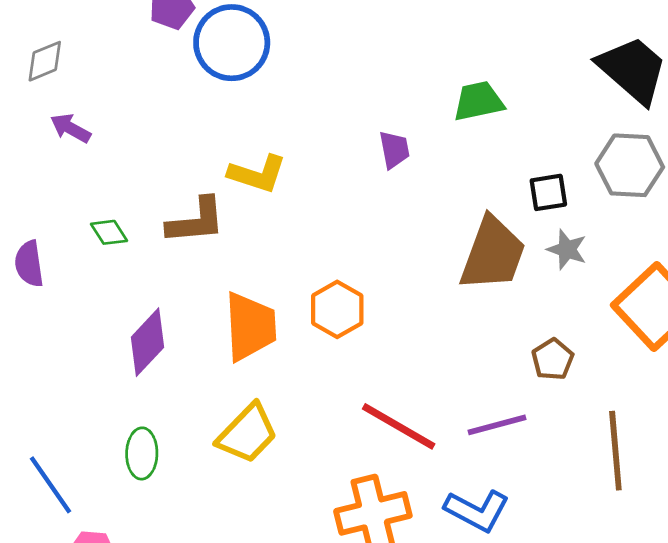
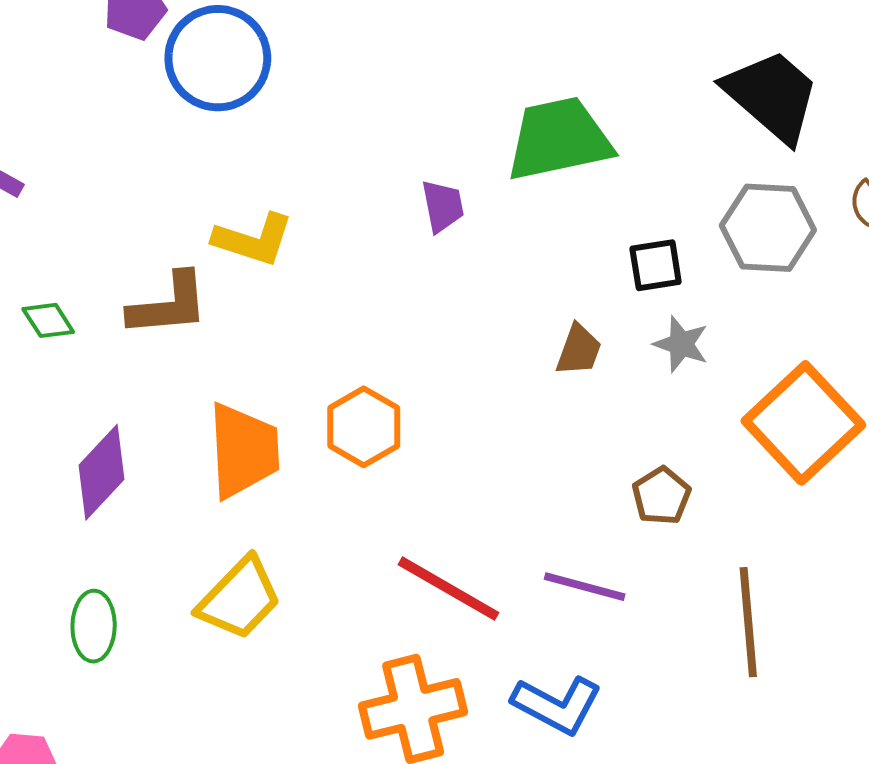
green trapezoid: (478, 101) -> (559, 139), size x1.5
brown trapezoid: (493, 254) -> (579, 350), size x0.5
purple line: (497, 425) -> (585, 587), turned 30

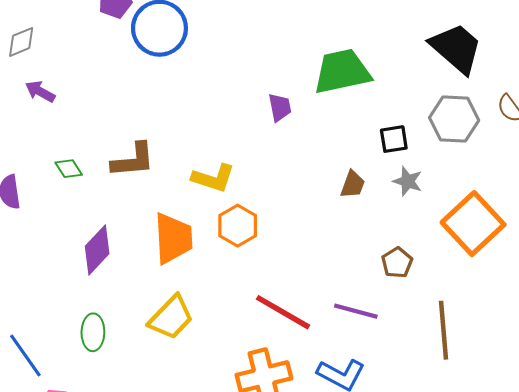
yellow L-shape: (253, 240) -> (213, 178), moved

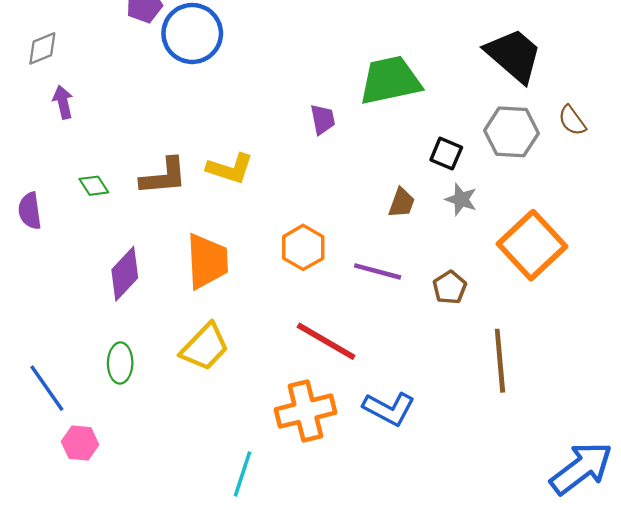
purple arrow: (40, 92) -> (63, 102), turned 48
black square: (394, 139) -> (446, 154), turned 32
yellow L-shape: (213, 178) -> (230, 168), moved
orange hexagon: (238, 226) -> (303, 247), moved
purple line: (356, 311) -> (378, 271), moved

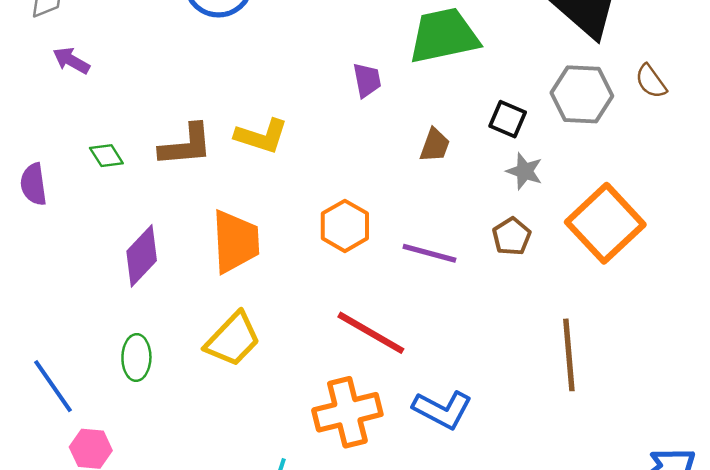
purple arrow: (63, 102) -> (71, 61), turned -48
brown trapezoid: (402, 203) -> (435, 145), moved
brown pentagon: (450, 287) -> (512, 236), moved

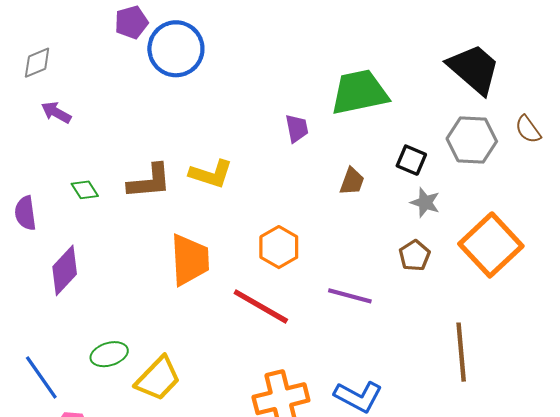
purple line: (429, 253) -> (350, 296), moved
purple diamond: (142, 256) -> (65, 270), moved
red line: (371, 333) -> (261, 306), moved
yellow trapezoid: (233, 339) -> (158, 379), moved
green ellipse: (136, 358) -> (109, 354), turned 72

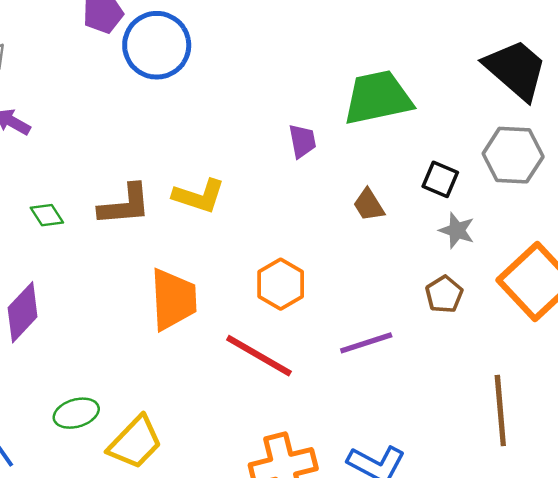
brown trapezoid: (352, 181) -> (369, 205), turned 128
purple line: (350, 296) -> (366, 343), turned -33

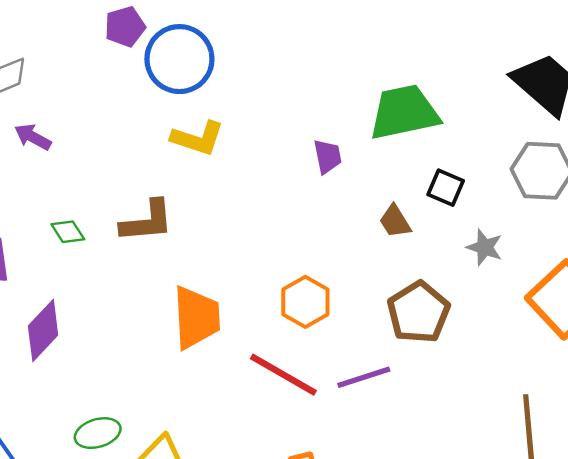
black square: (440, 179) -> (446, 188), moved
yellow L-shape: (199, 196) -> (198, 138), moved
brown pentagon: (444, 294) -> (418, 312), moved, size x1.6
purple line: (366, 343) -> (364, 377), moved

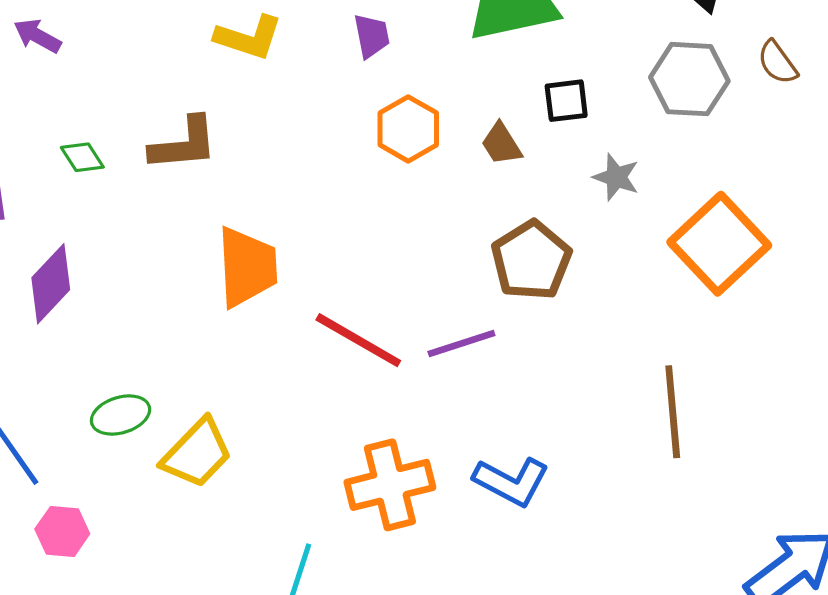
purple trapezoid: (328, 156) -> (372, 36), moved
black square: (446, 188) -> (566, 101), turned -30
orange hexagon: (305, 302) -> (408, 129), moved

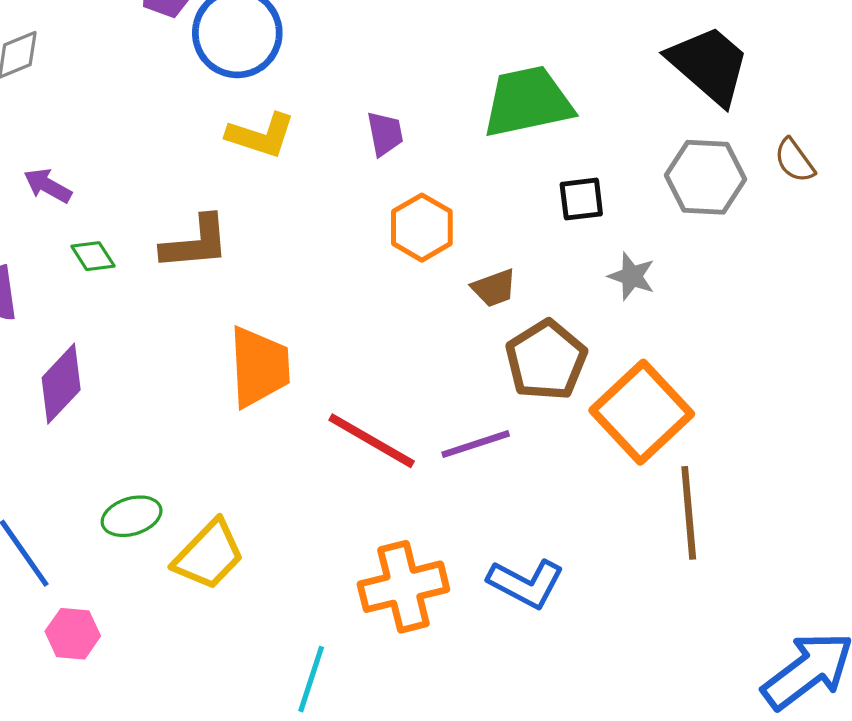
purple arrow: (37, 36) -> (48, 186), moved
brown trapezoid: (501, 144) -> (494, 288), moved, turned -78
orange square: (719, 244) -> (642, 412), moved

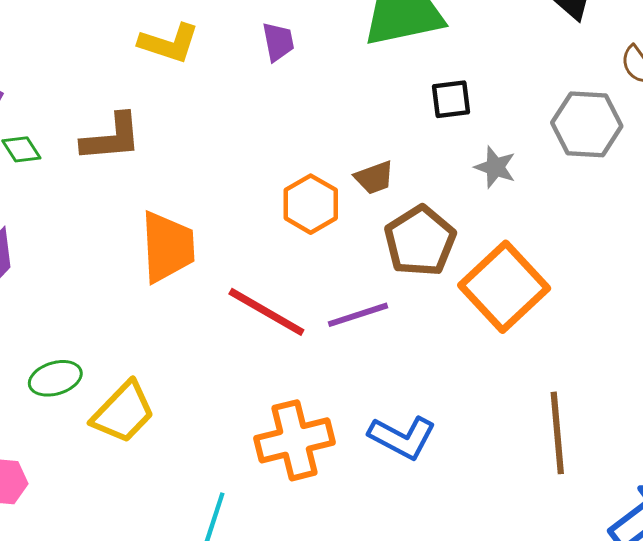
gray hexagon: (706, 177) -> (587, 124), moved
orange hexagon: (422, 228) -> (311, 204), moved
brown line: (689, 513) -> (557, 433), moved

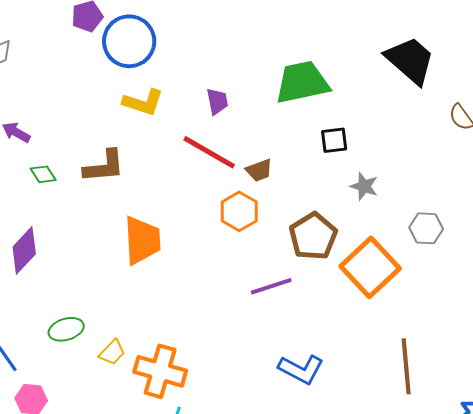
gray hexagon: (587, 124) -> (426, 228), moved, size x0.7
brown trapezoid: (374, 178) -> (259, 170), moved
red line: (266, 312) -> (209, 152), moved
yellow trapezoid: (123, 412) -> (112, 352), size x0.6
orange cross: (294, 440) -> (160, 371), moved, turned 30

